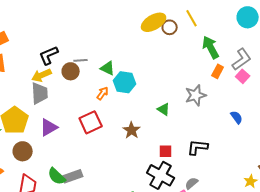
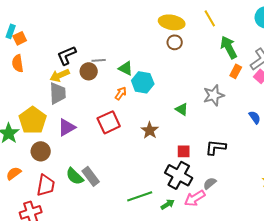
yellow ellipse: (154, 22) -> (172, 22), turned 40
brown circle: (170, 27) -> (175, 42), moved
gray rectangle: (73, 176) -> (91, 176), turned 72

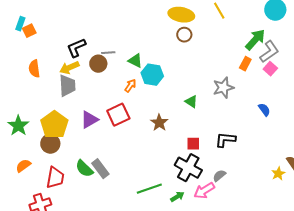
green arrow: (229, 47) -> (255, 40), moved, turned 70
orange semicircle: (18, 63) -> (34, 69), moved
yellow pentagon: (33, 120) -> (54, 125), moved
purple triangle: (67, 127) -> (89, 120), moved

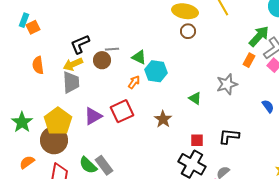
brown circle: (50, 144) -> (54, 140), size x1.4

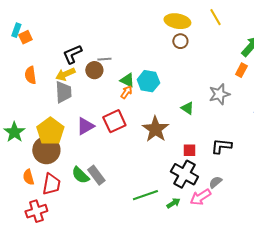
green triangle: (139, 57) -> (127, 80), moved
brown star: (163, 119) -> (155, 129), size x1.5
orange semicircle: (27, 162) -> (28, 177), moved, turned -70

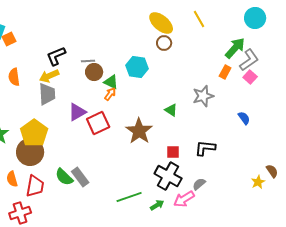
yellow ellipse: (177, 21) -> (161, 23), turned 30
brown circle: (94, 70) -> (94, 72), moved
cyan hexagon: (148, 81) -> (137, 67), moved
purple triangle: (85, 126) -> (77, 112), moved

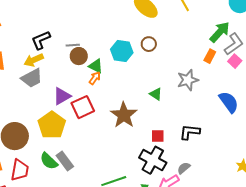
brown circle: (164, 43) -> (149, 44), moved
gray trapezoid: (47, 94) -> (32, 78), turned 65
blue semicircle: (244, 118) -> (229, 102), size x1.6
yellow pentagon: (34, 133) -> (52, 125), moved

